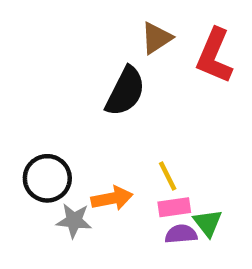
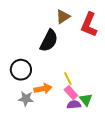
black circle: (47, 178) -> (21, 70), moved
pink rectangle: (174, 207) -> (71, 93), turned 56

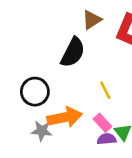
yellow line: (68, 79) -> (105, 90), moved
orange arrow: (43, 89) -> (65, 117), size x1.4

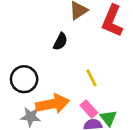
black semicircle: (73, 52) -> (60, 42), size x0.6

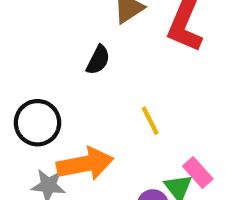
pink rectangle: (89, 109) -> (198, 172), moved

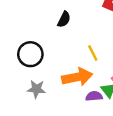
orange arrow: (85, 164) -> (77, 77), moved

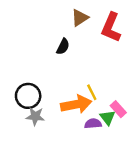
yellow line: (93, 53) -> (92, 92), moved
black circle: (30, 54) -> (28, 96), moved

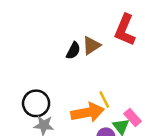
brown triangle: (80, 18) -> (91, 45), moved

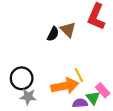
brown triangle: (91, 45) -> (68, 30), turned -42

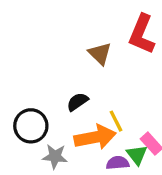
black semicircle: (53, 34) -> (77, 102), moved, turned -152
gray star: (28, 97) -> (55, 156), moved

